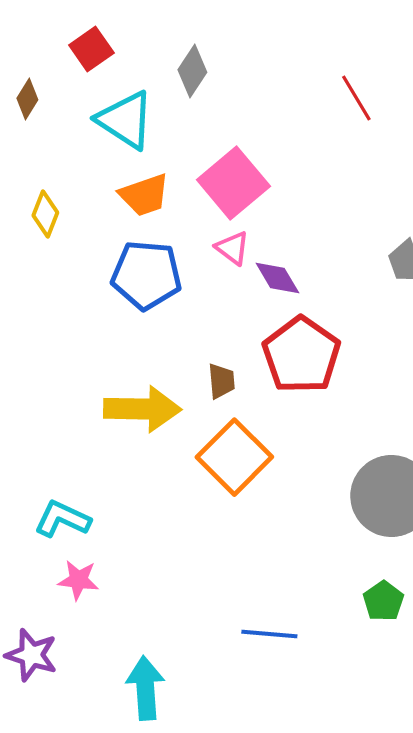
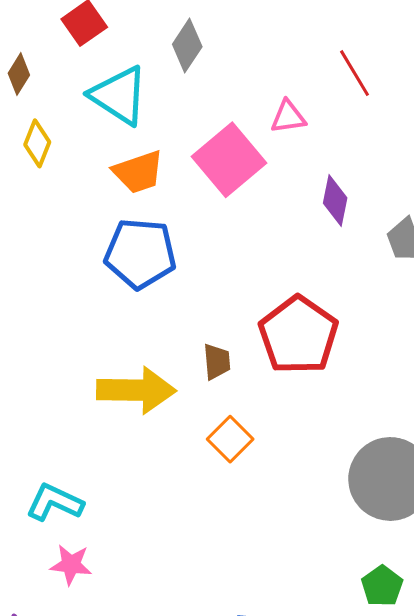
yellow diamond: (45, 214) -> (37, 143), moved
pink triangle: (232, 248) -> (288, 117), moved, turned -45
purple diamond: (277, 278) -> (335, 201), moved, turned 42
orange square: (234, 457) -> (230, 439), size x0.6

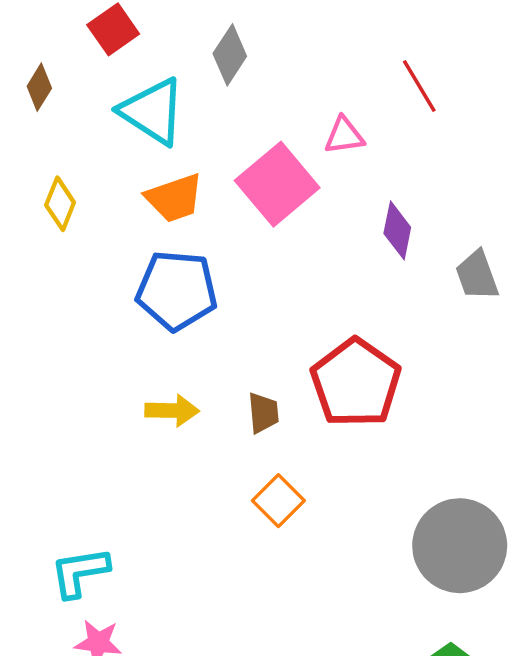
yellow diamond: (37, 143) -> (60, 204), moved
yellow arrow: (136, 390) -> (172, 411), moved, size x0.6
cyan L-shape: (55, 502) -> (80, 572), turned -34

